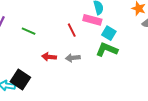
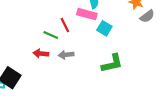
green line: (29, 31) -> (51, 35), moved
green L-shape: (107, 50) -> (112, 63), moved, turned 145

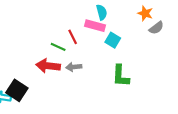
red arrow: (41, 54) -> (48, 66), size x1.5
green L-shape: (112, 63) -> (121, 76), turned 105

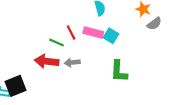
pink rectangle: (95, 26) -> (93, 32), moved
black square: (17, 90) -> (15, 86), turned 35

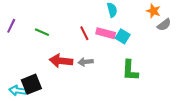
green line: (57, 42) -> (42, 32), moved

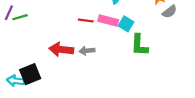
green line: (42, 32) -> (20, 17), moved, turned -40
red line: (84, 33) -> (86, 21), turned -56
green L-shape: (130, 70) -> (139, 45), moved

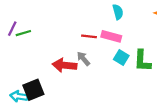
cyan square: (126, 24) -> (121, 58), moved
gray arrow: (87, 51) -> (83, 59), moved, turned 56

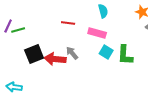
red line: (89, 36) -> (68, 23), moved
black square: (33, 90) -> (34, 54), moved

